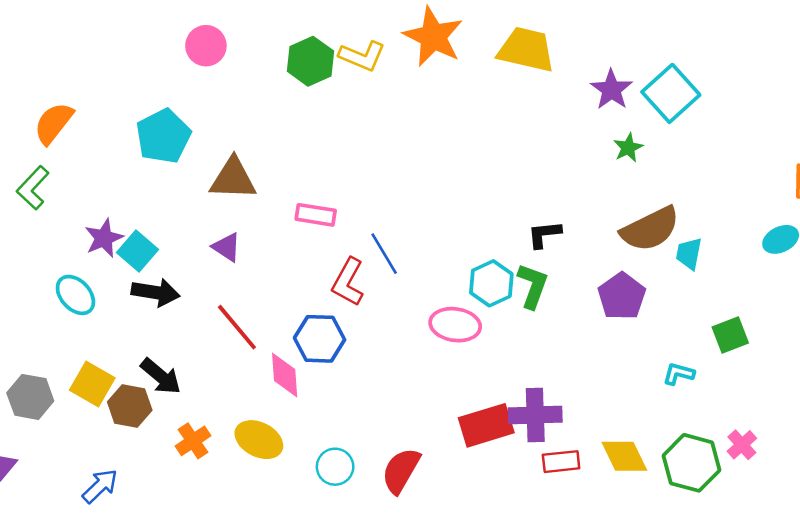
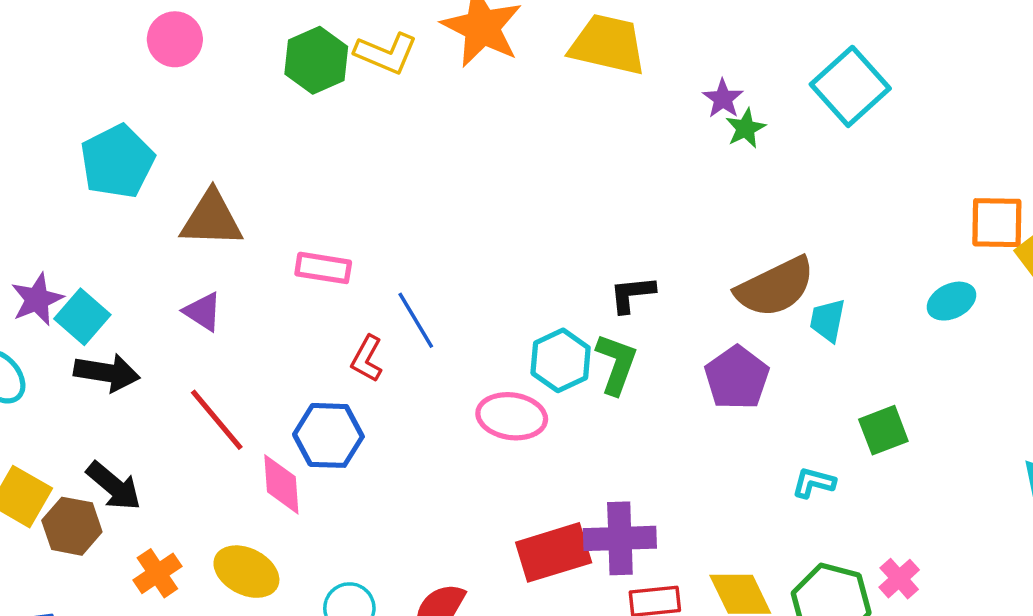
purple star: (611, 90) -> (723, 99), size x0.7
cyan square: (671, 93) -> (850, 86), moved
green star: (628, 148) -> (746, 128), moved
red L-shape: (348, 282) -> (367, 359), size x0.7

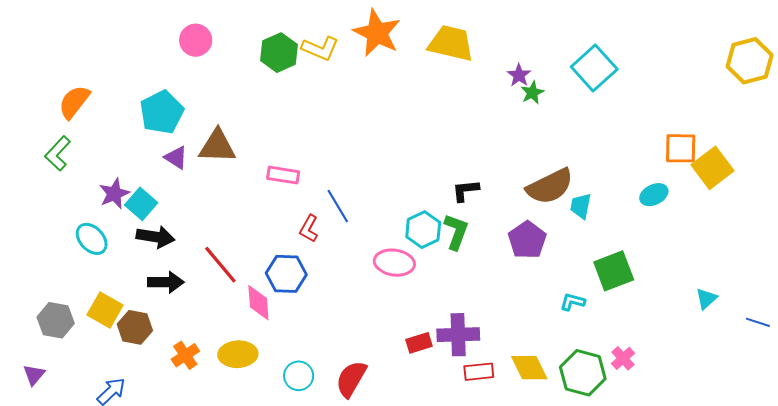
purple triangle: (203, 312) -> (176, 158), moved
green square: (883, 430) -> (614, 271), size x1.4
black arrow: (114, 486) -> (166, 282), moved, turned -40
red rectangle: (554, 552) -> (419, 343), size x0.6
yellow ellipse: (246, 572) -> (238, 354), turned -30

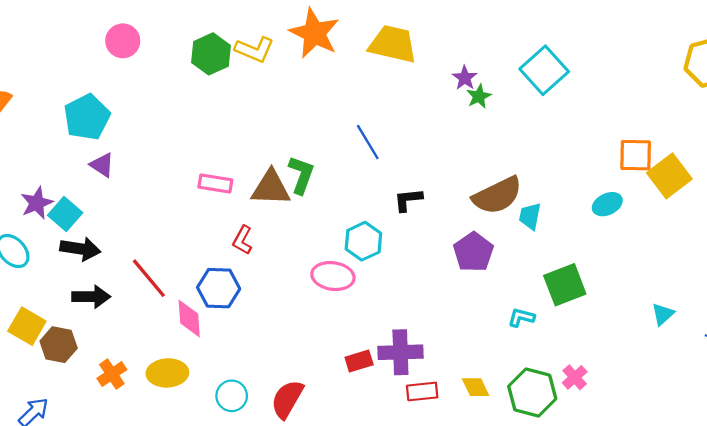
brown triangle: (217, 146) -> (271, 188), moved
blue line: (338, 206) -> (368, 142), moved
green L-shape: (456, 232) -> (301, 175), moved
yellow diamond: (529, 368) -> (476, 387), size x0.7

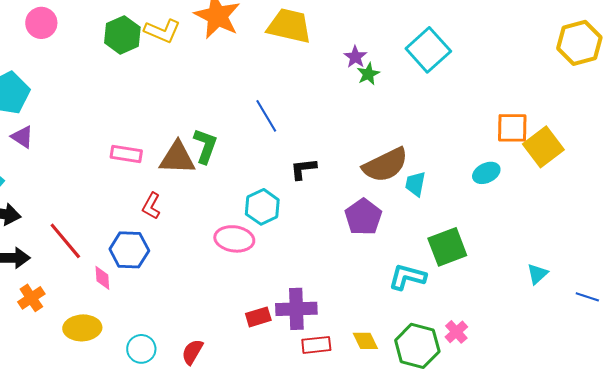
cyan L-shape: (521, 317) -> (407, 277), size x1.5
pink diamond: (189, 319) -> (102, 278), size x0.7
orange cross: (112, 374) -> (31, 298), moved
red semicircle: (287, 399) -> (192, 352), size x0.7

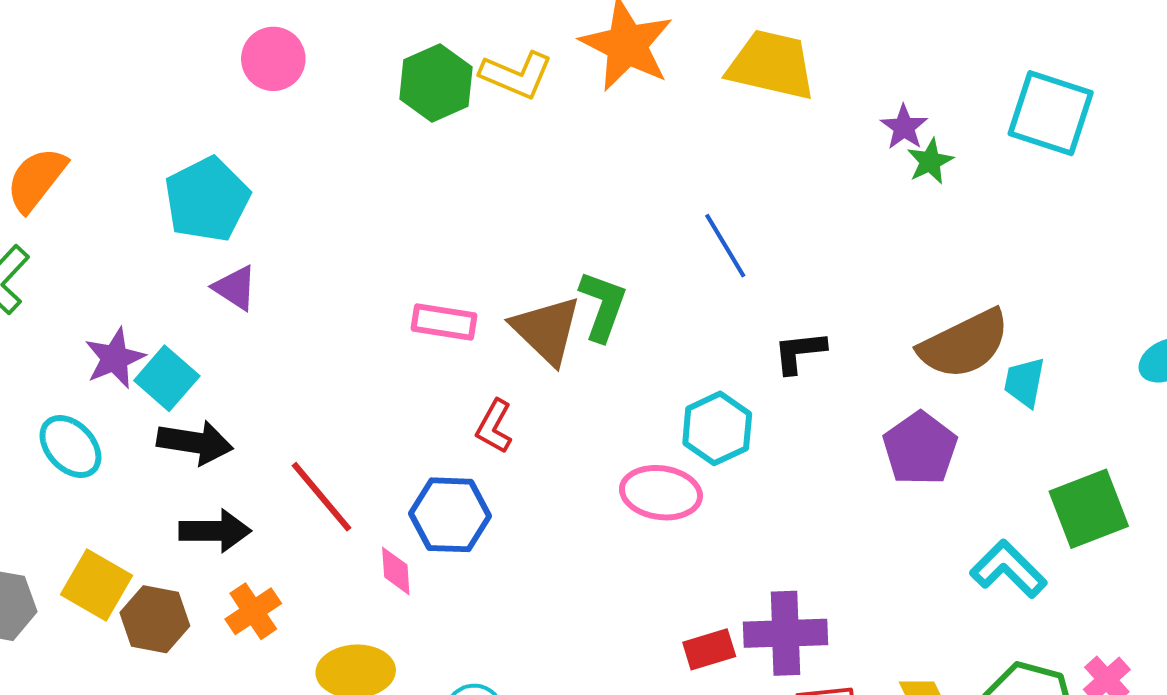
cyan square: (428, 50) -> (1051, 113), turned -30
brown triangle: (177, 158) -> (546, 330), turned 42
cyan L-shape: (407, 277) -> (1008, 569), turned 30

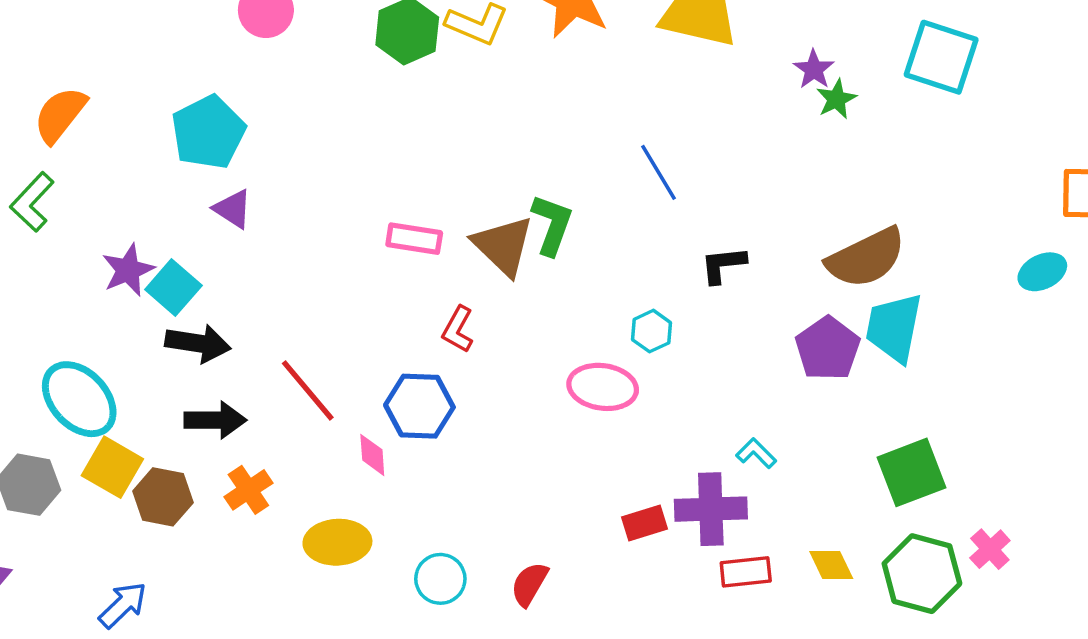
cyan trapezoid: (1024, 382) -> (894, 328), moved, size x1.6
cyan hexagon: (717, 428) -> (651, 331), size x0.7
cyan ellipse: (70, 446) -> (79, 399), moved, size x1.4
green square: (1089, 509) -> (911, 472), moved
cyan L-shape: (1008, 569) -> (756, 453), moved, size x0.6

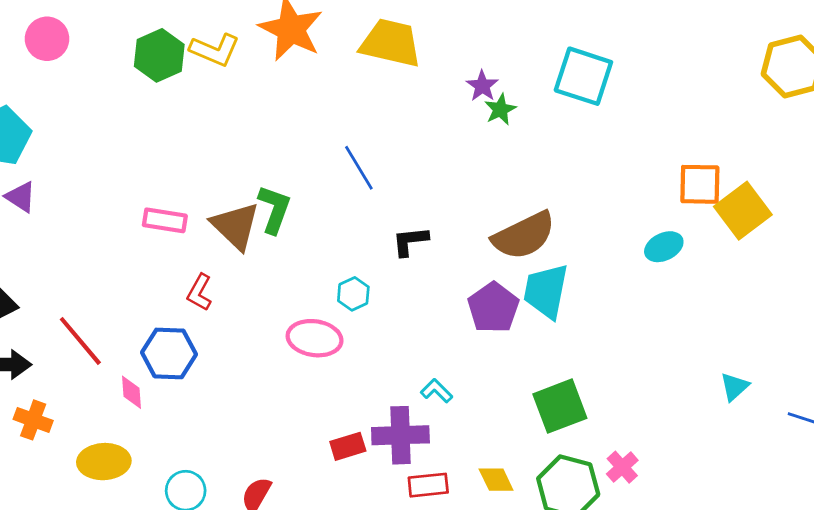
orange cross: (248, 490) -> (33, 420), turned -36

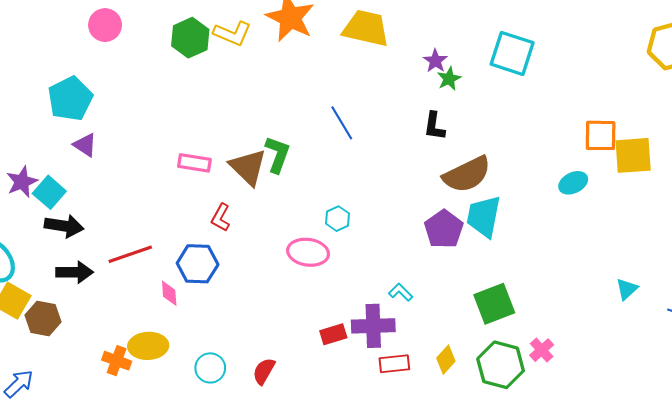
yellow square: (743, 211) -> (633, 155), turned 33
black L-shape: (410, 241) -> (434, 126), moved, turned -76
red line: (80, 341) -> (130, 254), turned -69
orange cross: (33, 420) -> (117, 361), moved
yellow diamond: (496, 480) -> (446, 360), turned 68

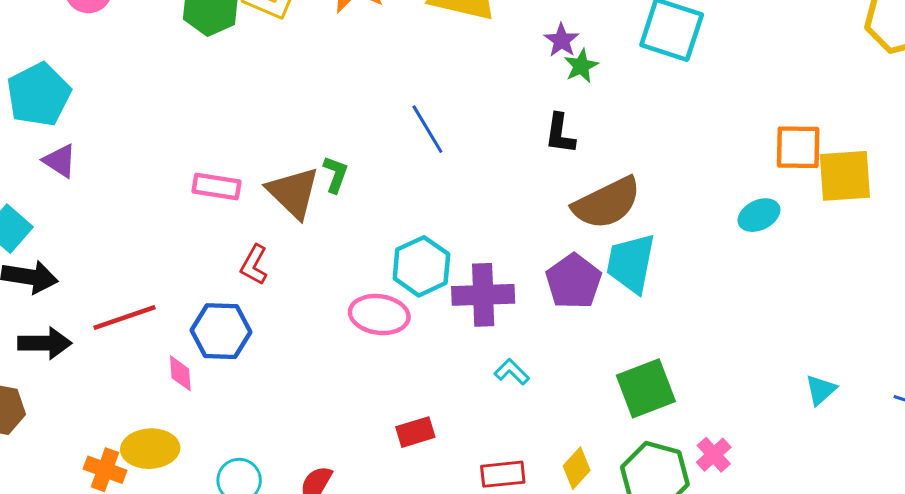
green L-shape: (278, 154) -> (336, 174), size x0.7
cyan hexagon: (338, 219) -> (421, 266), size x1.6
cyan triangle: (627, 289) -> (821, 390), moved
purple cross: (373, 326) -> (483, 295), moved

